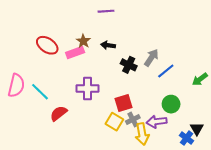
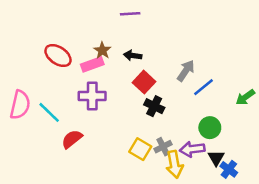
black cross: (129, 65) -> (154, 106), moved
purple cross: (87, 89) -> (92, 96), moved
red square: (124, 103) -> (144, 82), moved, turned -30
black triangle: (197, 129) -> (216, 158), moved

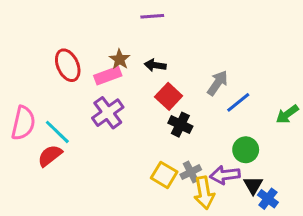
red ellipse: (58, 56) -> (68, 65), turned 32
purple cross: (92, 96) -> (108, 113), turned -36
red semicircle: (72, 139) -> (50, 156), moved

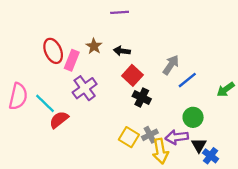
pink rectangle: (108, 76) -> (72, 60), moved, turned -48
red semicircle: (50, 156) -> (59, 120), moved

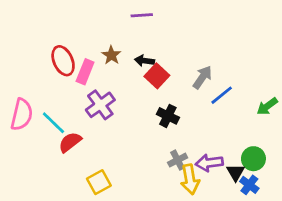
red square: (132, 75) -> (157, 76), moved
green circle: (193, 117) -> (253, 159), moved
yellow square: (129, 137) -> (99, 182), moved, turned 30

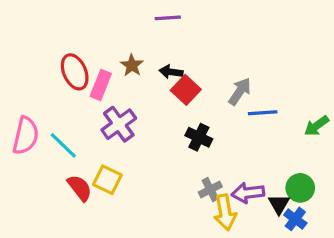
blue line: (222, 95) -> (263, 113), turned 35
red semicircle: (70, 142) -> (80, 188), moved, turned 90
yellow square: (99, 182) -> (107, 180), moved, turned -35

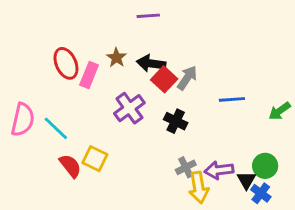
black arrow: (171, 72) -> (151, 63), size x1.4
gray arrow: (240, 91) -> (187, 78), moved
purple cross: (119, 124) -> (129, 108), moved

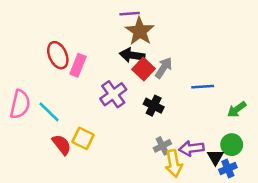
brown star: (116, 58) -> (140, 31), moved, size x1.6
green arrow: (280, 111) -> (237, 109), moved
blue cross: (261, 193) -> (228, 169), turned 30

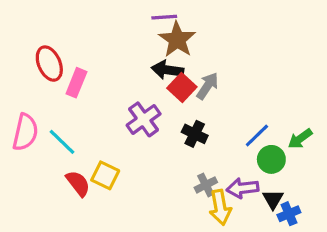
red ellipse: (58, 55) -> (49, 64), moved
pink rectangle: (78, 65) -> (76, 83), moved
blue line: (203, 87) -> (257, 135), moved, turned -40
green circle: (232, 145) -> (271, 159), moved

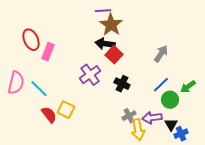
gray arrow: (207, 86) -> (161, 54), moved

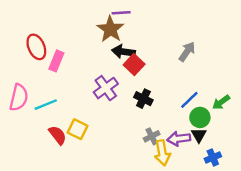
brown star: (111, 25) -> (110, 29), moved
gray arrow: (161, 54) -> (187, 52), moved
cyan line: (39, 89) -> (46, 105), turned -66
black triangle: (171, 125) -> (199, 135), moved

